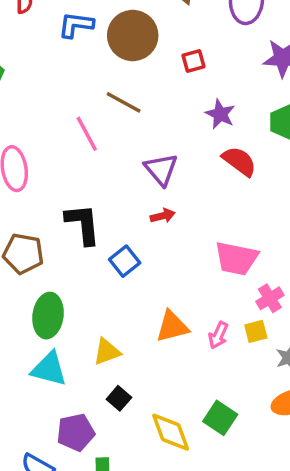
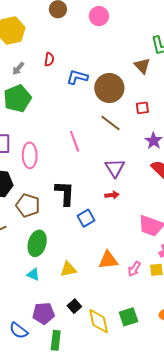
brown line: (124, 102) -> (111, 123), moved
cyan triangle: (49, 369) -> (33, 274), size x0.6
black square: (119, 398) -> (74, 306), moved
green square: (220, 418) -> (129, 317), turned 30

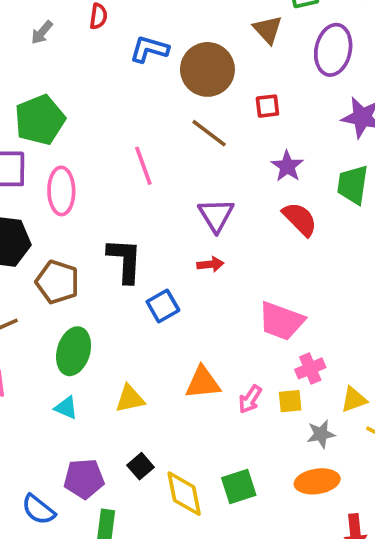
green pentagon: (17, 98) -> (40, 120), moved

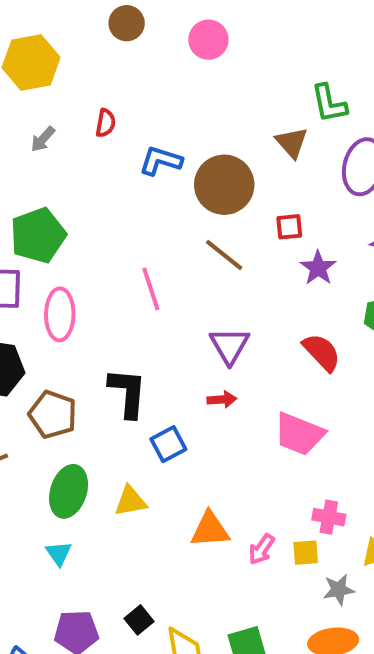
purple star: (287, 166) -> (318, 268), moved
pink trapezoid: (281, 321) -> (299, 434), moved
pink cross: (310, 368) -> (329, 517), turned 32
yellow triangle: (130, 399) -> (130, 501), moved
cyan triangle: (66, 408) -> (59, 553), turned 30

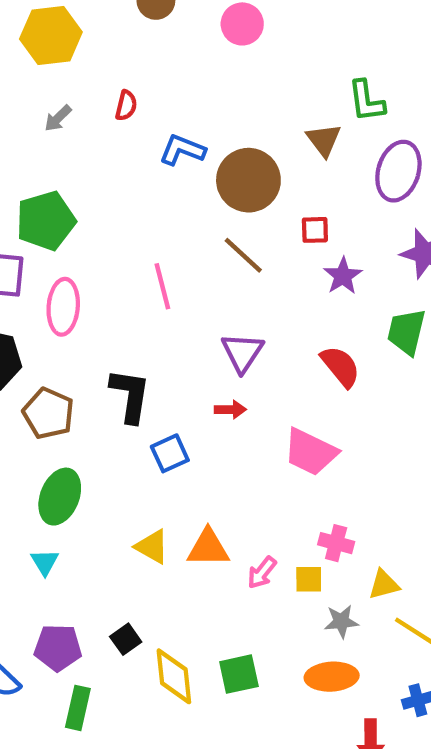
yellow triangle: (130, 501) -> (152, 547), moved, turned 36

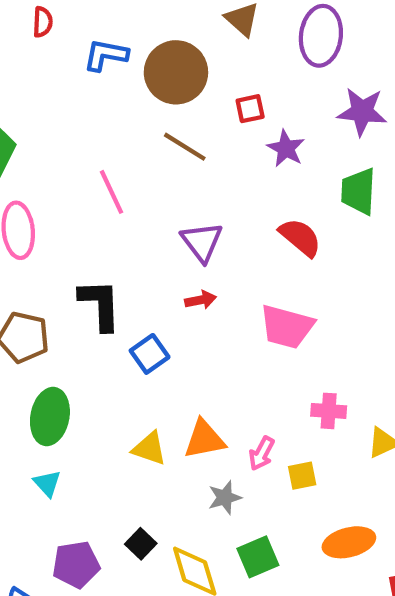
yellow square: (309, 579) -> (302, 476), moved
gray star: (341, 621) -> (225, 498), moved

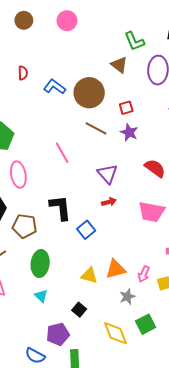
blue L-shape: (106, 55) -> (55, 87), turned 30
purple star: (286, 148) -> (129, 132), moved
black square: (141, 544) -> (79, 310), moved

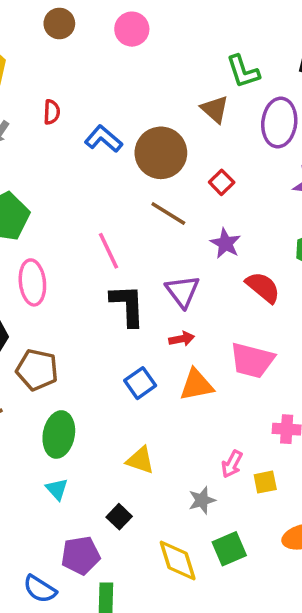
red square: (126, 108) -> (222, 182), turned -32
purple star: (129, 132) -> (225, 243), moved
black L-shape: (60, 208) -> (128, 305), moved
orange triangle: (116, 269) -> (196, 385), moved

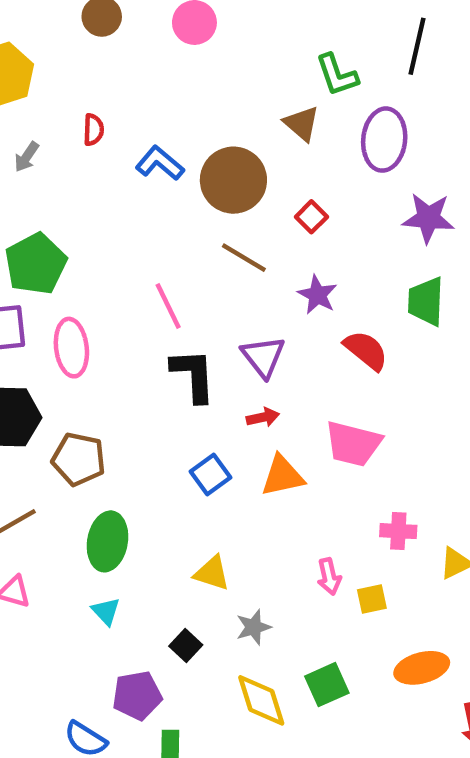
pink arrow: (232, 464) -> (329, 577), turned -40
gray star: (202, 500) -> (253, 627), moved

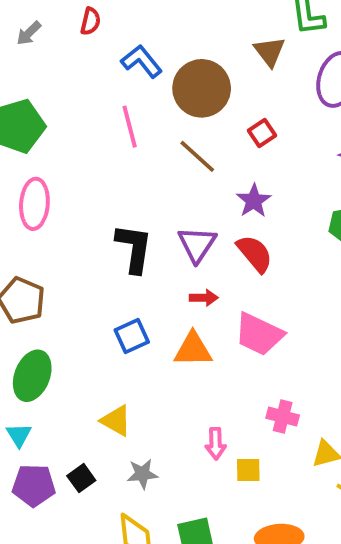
pink line: (168, 306) -> (130, 127), moved
red semicircle: (366, 350) -> (255, 254), moved
red arrow: (263, 417) -> (204, 298), moved
purple pentagon: (137, 696) -> (34, 485), moved

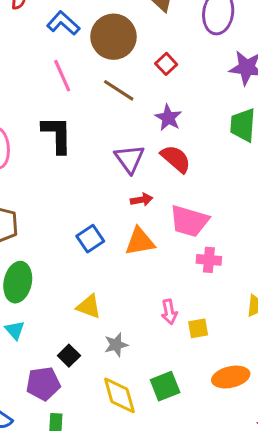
black L-shape: (134, 248) -> (57, 135), moved
pink cross: (283, 417) -> (209, 260), moved
purple pentagon: (34, 485) -> (43, 384), moved

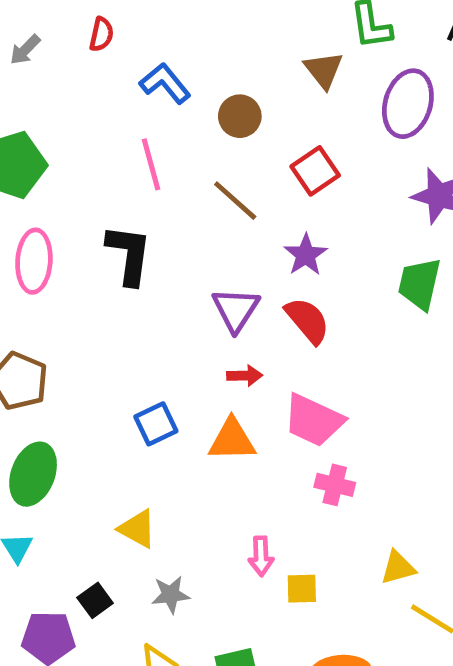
brown circle: (113, 37) -> (240, 116), size x0.6
red square: (166, 64) -> (315, 171), size x1.4

